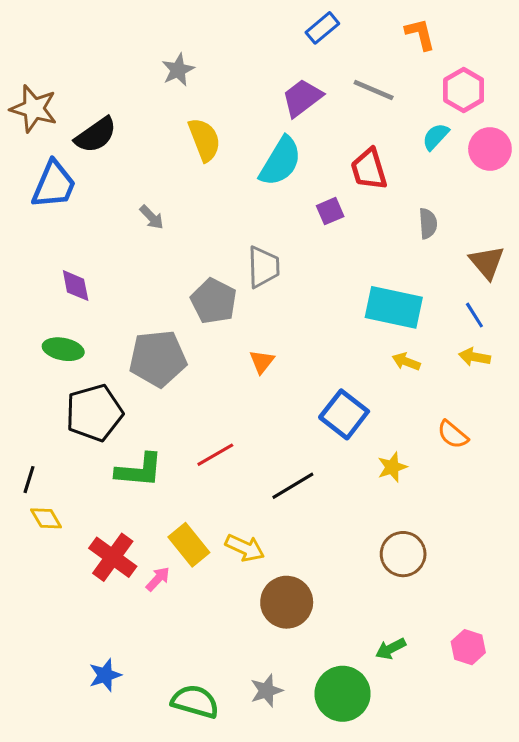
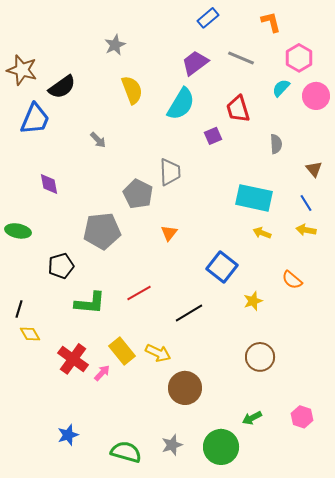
brown triangle: (487, 262) -> (314, 169), size x0.7
green ellipse: (63, 349) -> (18, 231), moved
black pentagon: (94, 413) -> (61, 266), size x0.7

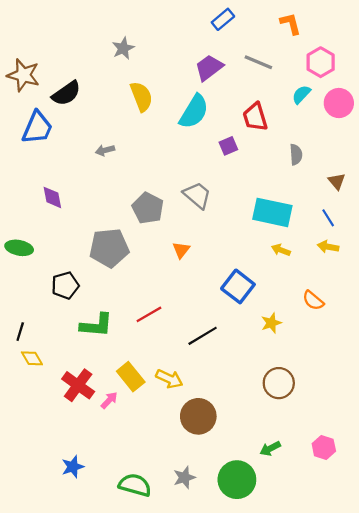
gray arrow: (98, 140) -> (105, 150), turned 120
gray trapezoid: (170, 172) -> (197, 195), moved, turned -48

